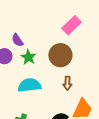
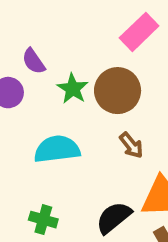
green star: (28, 57) -> (73, 89), moved
brown arrow: (67, 83) -> (131, 145), turned -40

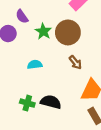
cyan semicircle: (57, 149) -> (35, 65), size x0.6
black semicircle: (114, 218) -> (51, 102), moved, turned 54

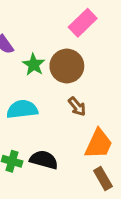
cyan semicircle: (35, 65) -> (22, 109), size x1.5

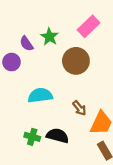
green star: (34, 65) -> (49, 37), moved
brown arrow: (77, 106) -> (79, 108), moved

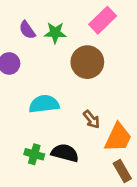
green star: (49, 37) -> (55, 33), turned -30
purple semicircle: (26, 44) -> (27, 30), moved

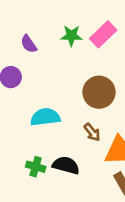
green star: (55, 33) -> (71, 36), moved
brown circle: (87, 62) -> (99, 92), moved

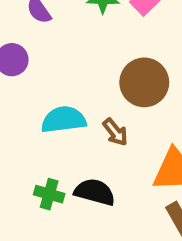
brown arrow: (92, 132) -> (115, 132), moved

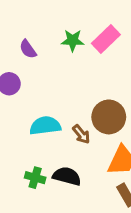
brown circle: (144, 82) -> (109, 117), moved

